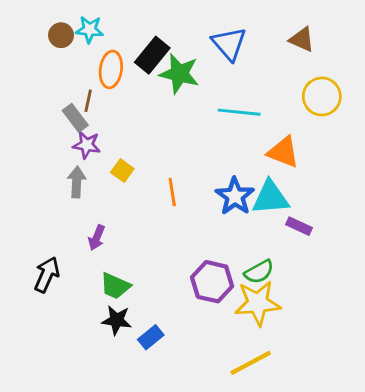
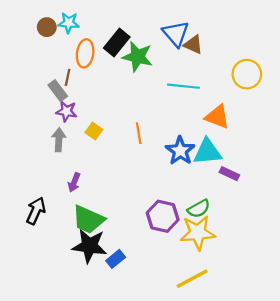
brown triangle: (302, 39) -> (193, 45), moved
orange line: (172, 192) -> (139, 133), moved
green trapezoid: (115, 286) -> (88, 220), size x1.4
black star: (117, 320) -> (89, 246), size x1.5

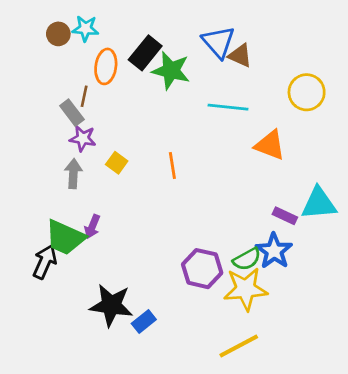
blue star: (180, 151) -> (274, 251), moved
cyan triangle: (208, 152) -> (319, 203), moved
green trapezoid: (88, 220) -> (65, 237), moved

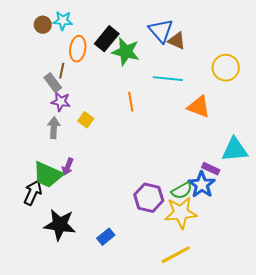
orange line: (172, 166) -> (131, 102), moved
purple rectangle: (285, 216) -> (211, 169), moved
black star: (111, 305) -> (60, 225), moved

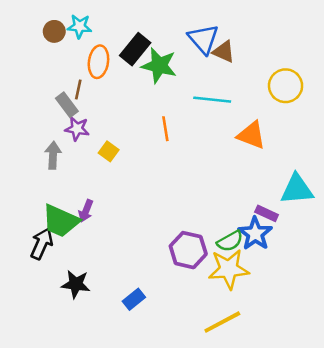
gray arrow: (54, 128) -> (53, 155), moved
black star: (60, 225) -> (76, 284), size x0.7

